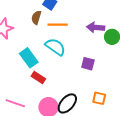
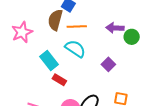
brown semicircle: (36, 17) -> (55, 20), size x1.5
purple square: (88, 64) -> (108, 64), turned 32

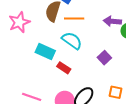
cyan rectangle: (49, 60) -> (45, 51), turned -30
red rectangle: (59, 80) -> (64, 68), moved

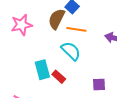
cyan rectangle: (45, 51) -> (42, 70), moved, turned 42
purple square: (104, 58) -> (99, 84), moved, turned 32

